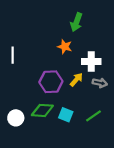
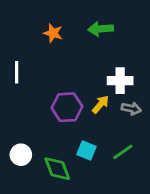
green arrow: (76, 22) -> (101, 29), turned 66
orange star: (65, 47) -> (53, 33), moved
green diamond: (42, 110) -> (57, 169), moved, turned 65

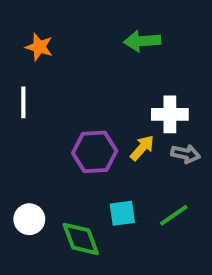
orange star: (53, 33) -> (39, 47), moved
cyan square: (87, 151) -> (122, 213), turned -30

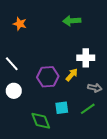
white line: (23, 102) -> (12, 64), moved, turned -42
gray arrow: (186, 154) -> (95, 88), moved
white circle: (29, 219) -> (14, 91), moved

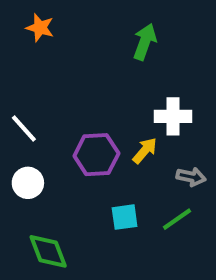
green arrow: (72, 21) -> (145, 42), turned 114
orange star: (20, 24) -> (40, 28), moved
green diamond: (41, 121) -> (48, 251), moved

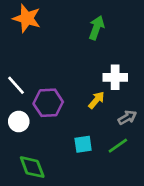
orange star: (40, 28) -> (27, 18), size x1.5
purple hexagon: (96, 155) -> (48, 103), moved
gray arrow: (191, 177) -> (127, 117), turned -42

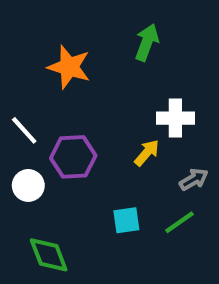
orange star: (27, 18) -> (69, 67), moved

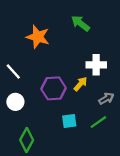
green arrow: (147, 42) -> (80, 23), turned -72
purple hexagon: (73, 157) -> (54, 88), moved
green diamond: (49, 255) -> (27, 140), turned 50

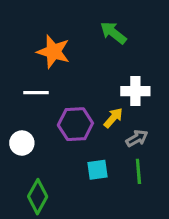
white line: (13, 72) -> (36, 93), moved, turned -48
gray arrow: (106, 98) -> (137, 138), moved
green line: (98, 122) -> (138, 171), turned -60

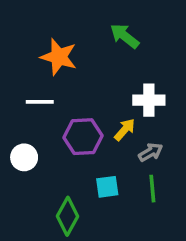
green diamond: (38, 197) -> (67, 216), moved

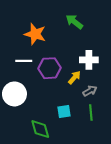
purple hexagon: (83, 137) -> (50, 68), moved
white circle: (24, 157) -> (14, 94), size x1.5
green diamond: (67, 216) -> (40, 129), turned -45

